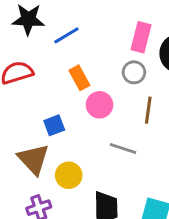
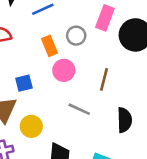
gray circle: (134, 72) -> (76, 36), moved

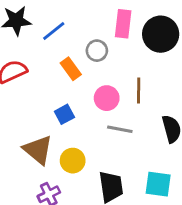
pink circle: (64, 70) -> (107, 98), moved
blue square: (24, 83) -> (64, 114), moved

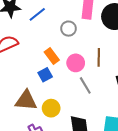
orange rectangle: (71, 69) -> (52, 56), moved
gray line: (120, 129) -> (85, 85), turned 48
brown triangle: (38, 150) -> (26, 100), turned -35

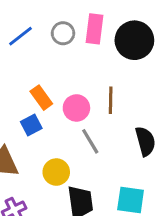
gray circle: (69, 29) -> (63, 33), moved
yellow circle: (51, 108) -> (56, 172), moved

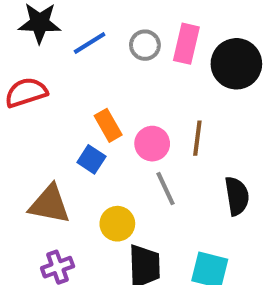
blue square: (31, 125) -> (91, 159), turned -35

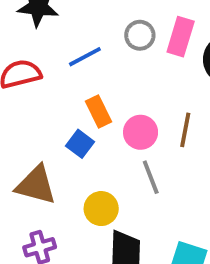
blue line: (90, 43) -> (85, 57), moved

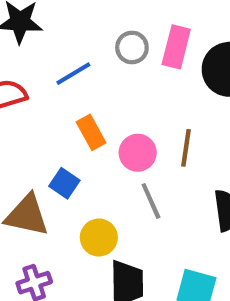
blue square: (80, 144) -> (64, 183), moved

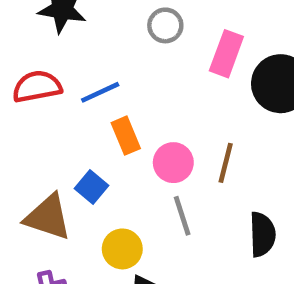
gray circle: (132, 48) -> (165, 25), moved
blue line: (73, 74) -> (100, 92), moved

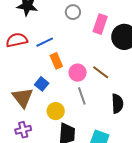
brown line: (226, 163) -> (101, 72), turned -66
brown triangle: (48, 217) -> (23, 98), turned 35

